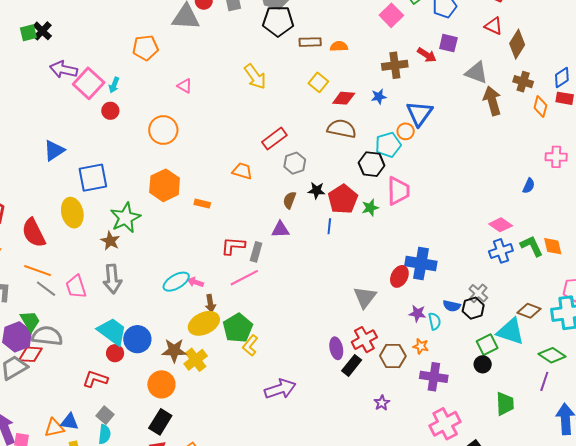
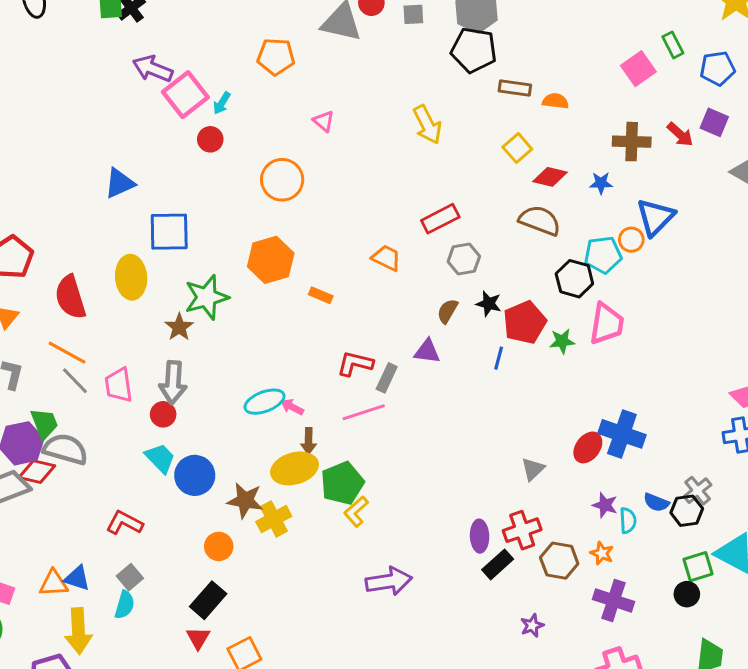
gray triangle: (365, 297) -> (533, 469), size x0.7
cyan trapezoid: (112, 331) -> (160, 458), size x0.7
red circle: (115, 353) -> (163, 414), moved
orange circle: (161, 384) -> (219, 546), size x0.7

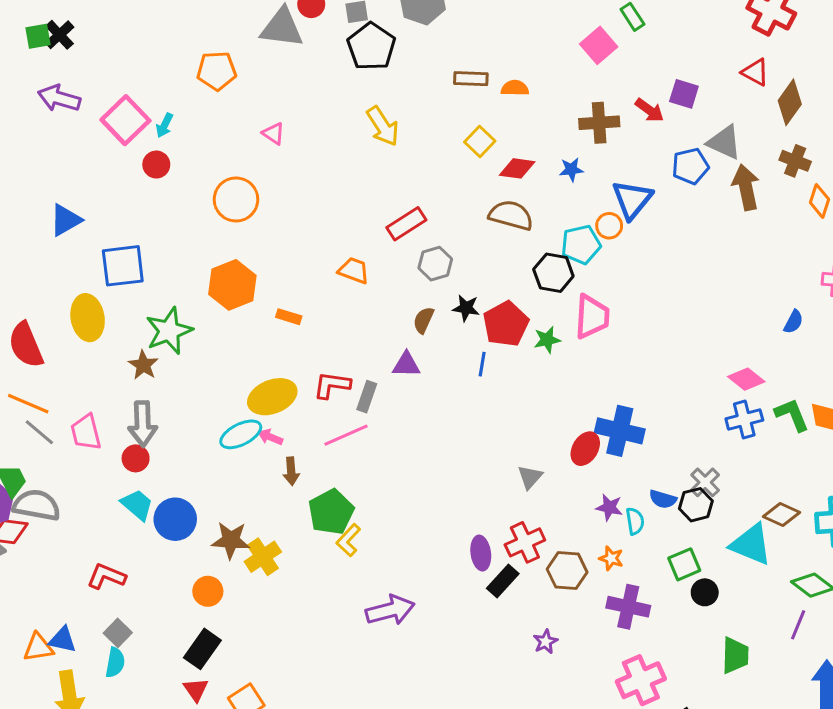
black pentagon: (474, 50) -> (371, 47), moved, turned 30
blue pentagon: (717, 68) -> (690, 166), moved
purple arrow: (153, 69) -> (59, 98), moved
yellow ellipse: (294, 468) -> (272, 397), moved
green square: (698, 567) -> (684, 564), moved

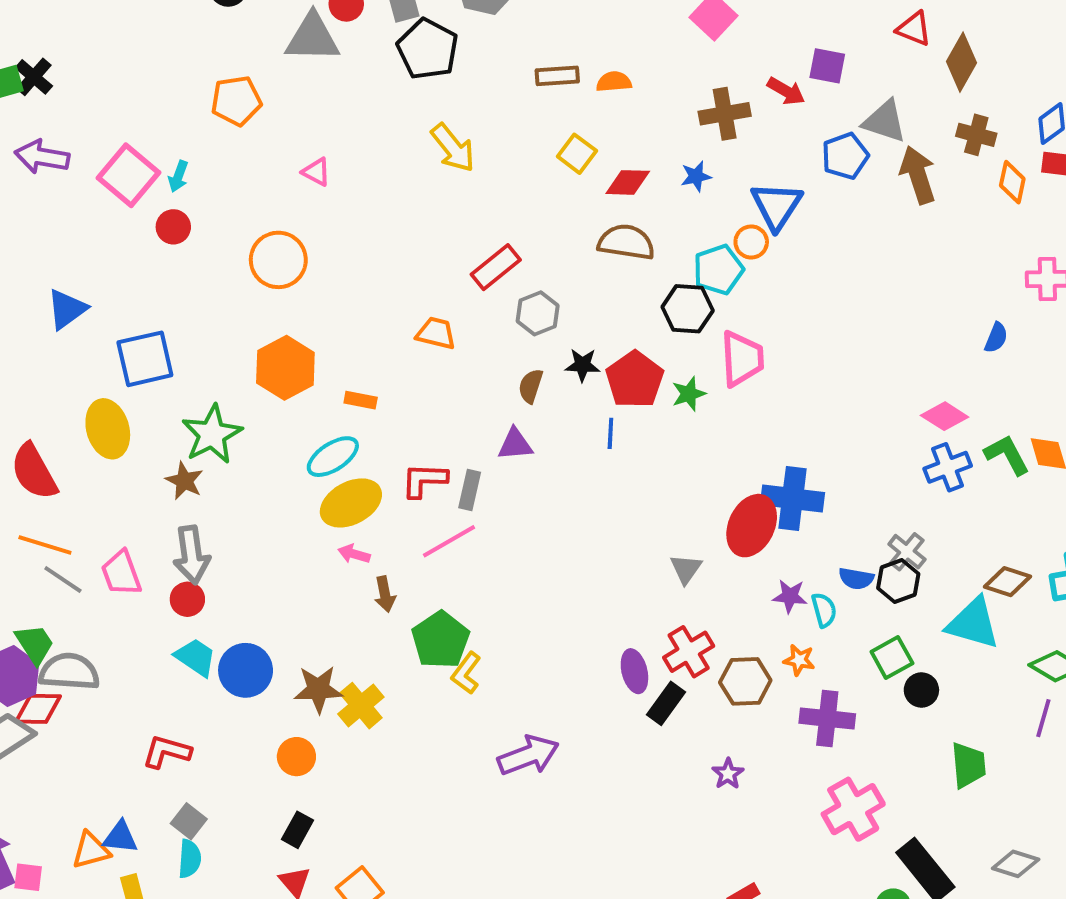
cyan ellipse: (241, 434) -> (333, 457), moved
red ellipse: (585, 449) -> (752, 526), size x1.4
black rectangle: (202, 649) -> (297, 830), size x0.7

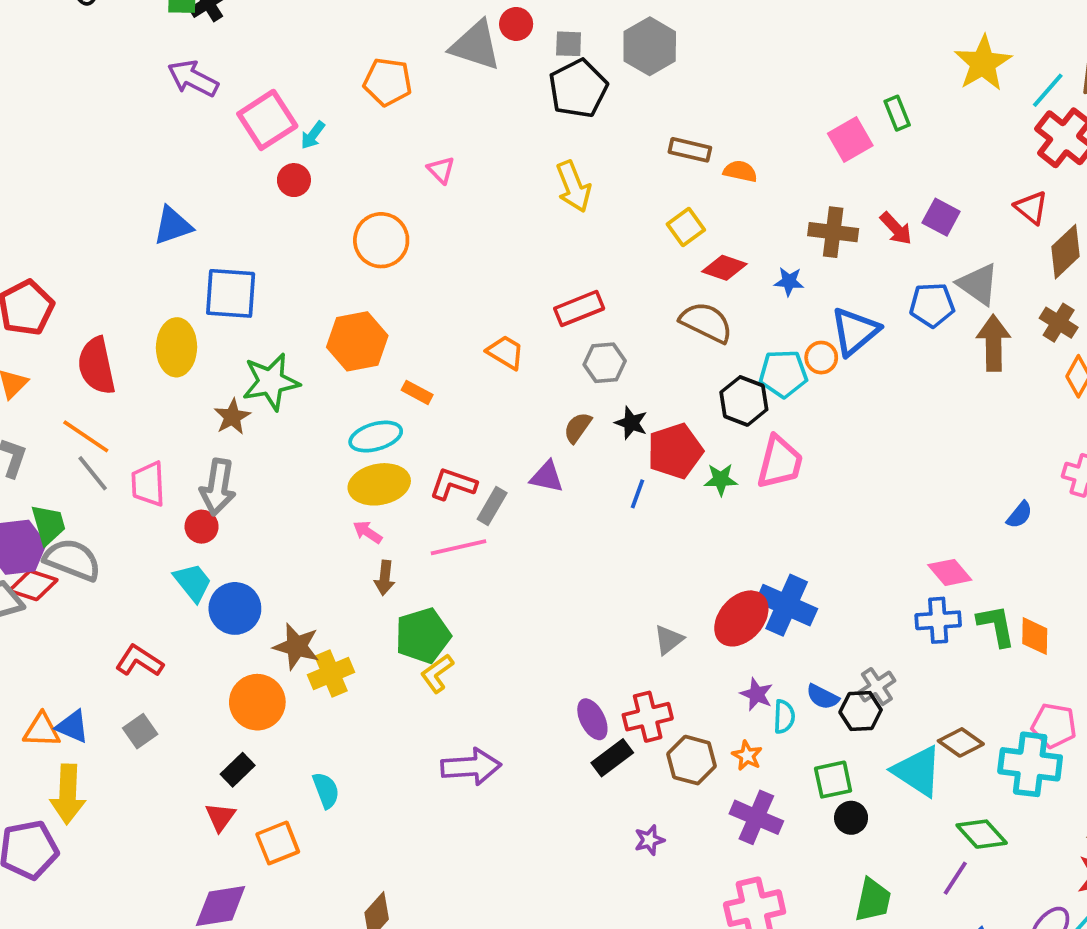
purple ellipse: (634, 671) -> (592, 719), turned -30
orange circle: (296, 757) -> (257, 702), size x1.5
cyan semicircle: (190, 859) -> (326, 790), moved, turned -42

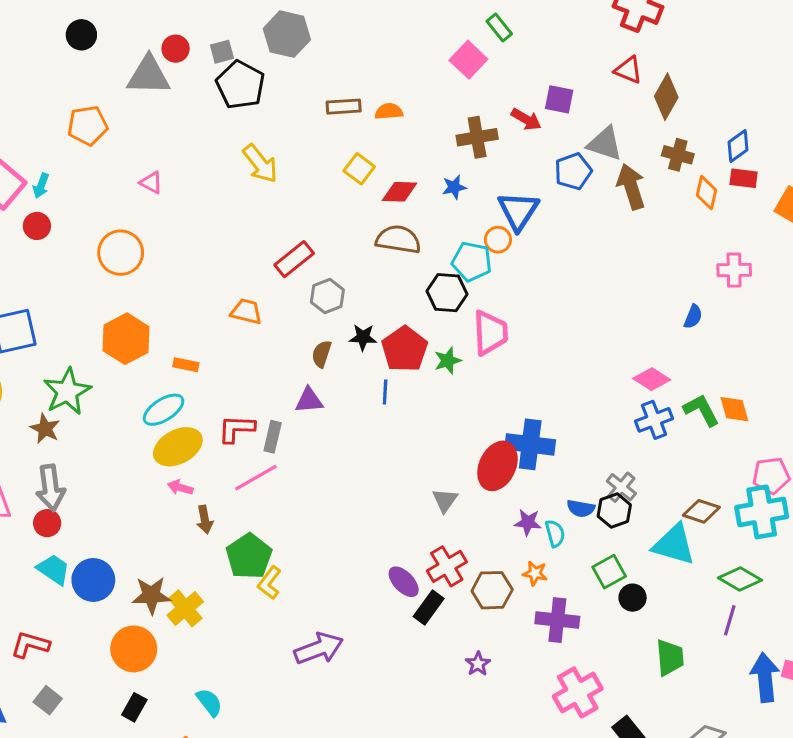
cyan pentagon: (783, 374) -> (472, 262), turned 30

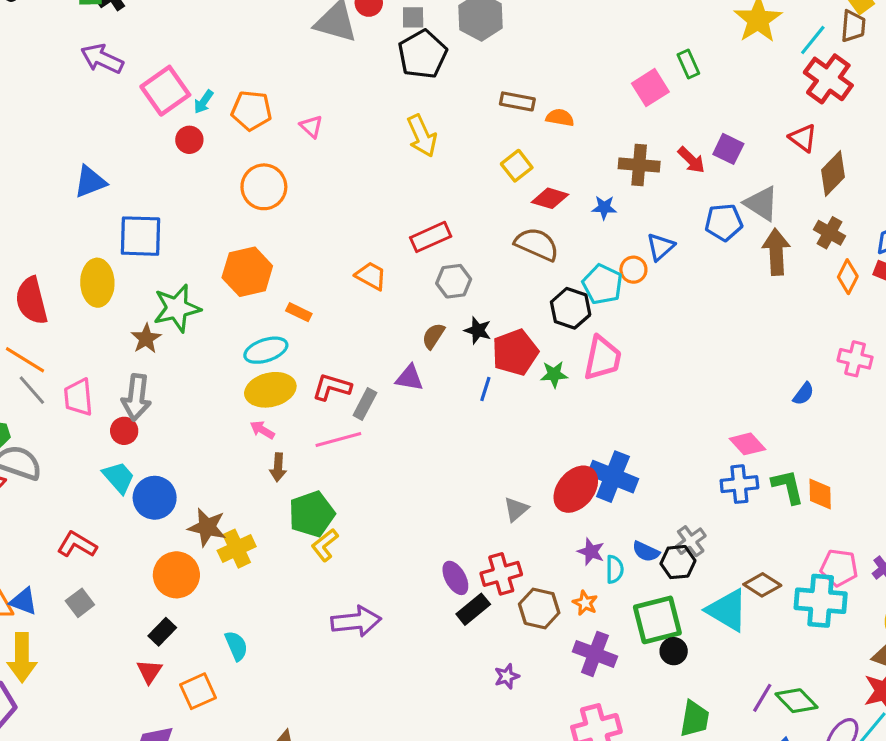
orange pentagon: (88, 125) -> (251, 110), moved
blue triangle: (518, 211) -> (660, 247), size x0.7
green square: (609, 572) -> (657, 620), size x1.5
green diamond: (740, 579) -> (797, 701), moved

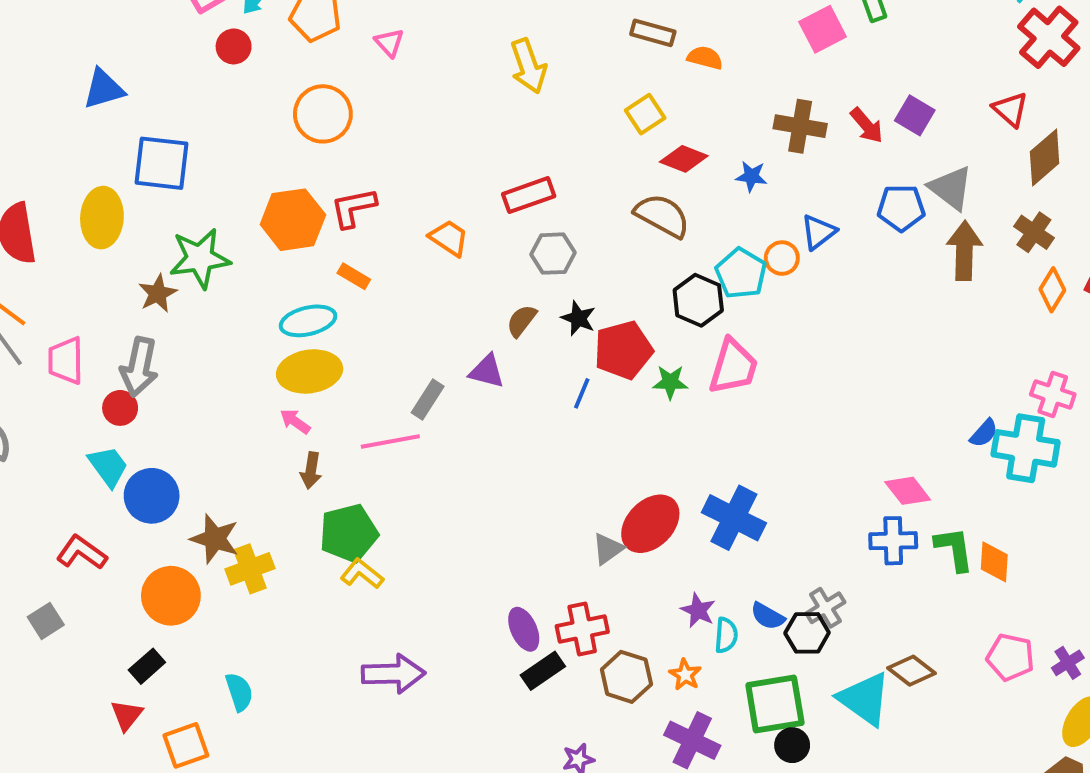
red L-shape: (332, 387) -> (353, 208), moved, turned -33
red ellipse: (576, 489) -> (650, 524), moved
red L-shape: (77, 545) -> (82, 552), moved
yellow L-shape: (325, 545) -> (362, 574), turned 72
cyan cross: (821, 601) -> (1026, 448), moved

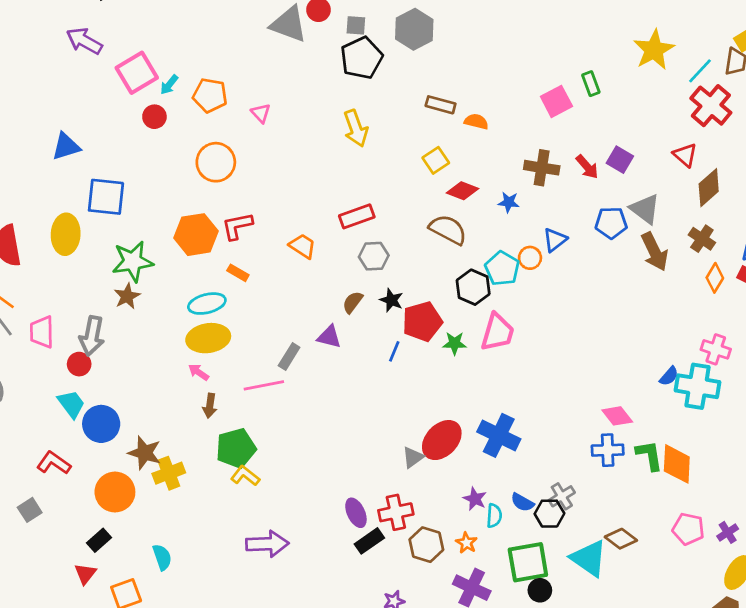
brown arrow: (964, 251) -> (655, 252), turned 153
brown star: (158, 293) -> (127, 296), moved
orange diamond: (994, 562) -> (677, 464), size x1.4

